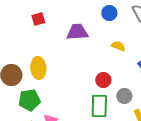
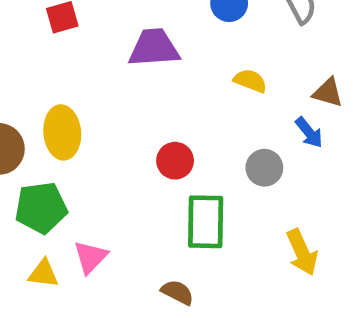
red circle: (103, 80) -> (175, 161), moved
gray circle: (124, 96) -> (264, 168), moved

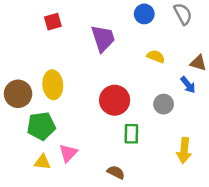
purple trapezoid: (154, 48) -> (103, 38), turned 76
red circle: (175, 161) -> (115, 100), size x1.5
green rectangle: (206, 222) -> (131, 134), size x0.7
yellow arrow: (302, 252) -> (184, 150), turned 30

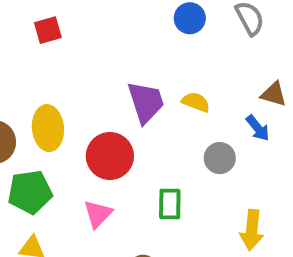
purple trapezoid: (103, 38) -> (146, 102), moved
yellow semicircle: (156, 56) -> (196, 102), moved
red circle: (115, 100) -> (110, 156), moved
pink triangle: (68, 153) -> (98, 214), moved

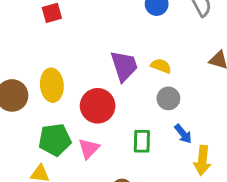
blue arrow: (258, 128) -> (183, 134), moved
gray circle: (220, 158) -> (168, 98), moved
green pentagon: (30, 192) -> (55, 140), moved

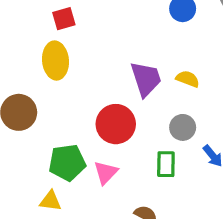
yellow ellipse: (52, 85) -> (55, 61), moved
gray circle: (168, 98) -> (183, 127), moved

